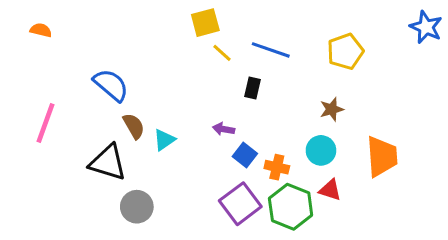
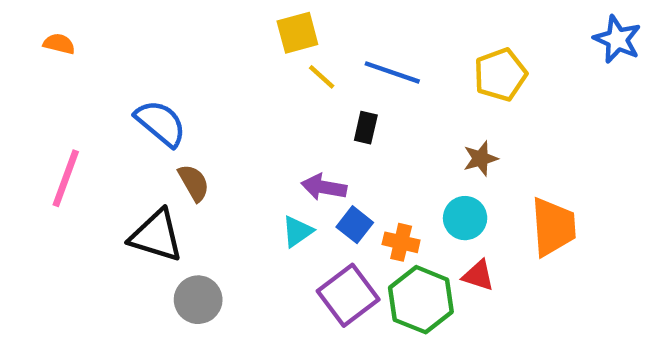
purple arrow: (224, 129) -> (324, 187), size x1.4
cyan triangle: (164, 140) -> (297, 231), moved

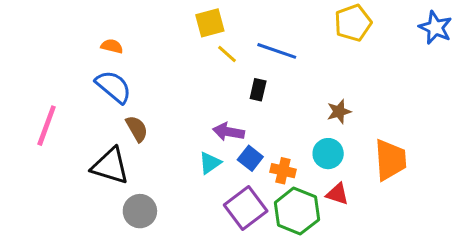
orange semicircle: (59, 44) -> (112, 46), moved
yellow pentagon: (500, 75) -> (353, 23), moved

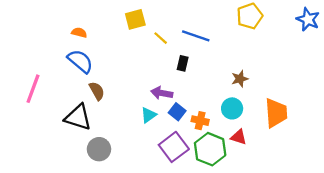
yellow square: (210, 23) -> (135, 19), moved

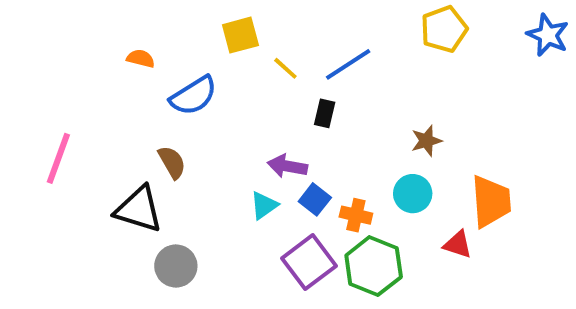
blue line: (196, 36) -> (348, 64), turned -52
blue semicircle: (80, 61) -> (193, 96), moved, turned 108
red triangle: (239, 137) -> (458, 244), moved

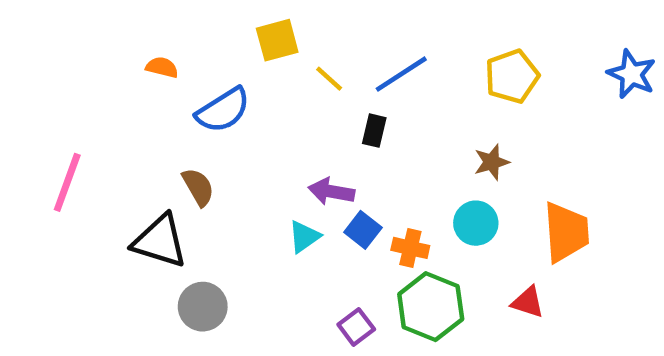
yellow pentagon: (444, 29) -> (512, 76), moved
blue star: (548, 35) -> (632, 74), moved
red triangle: (458, 244) -> (528, 302), moved
purple square: (309, 262) -> (356, 327), moved, size x0.6

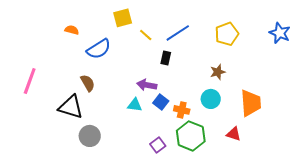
cyan triangle: (304, 237) -> (135, 105), turned 42

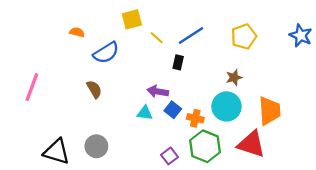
cyan circle: (211, 99) -> (227, 106), size x1.4
black triangle: (71, 107) -> (57, 152), moved
red triangle: (234, 134) -> (251, 144), size x1.8

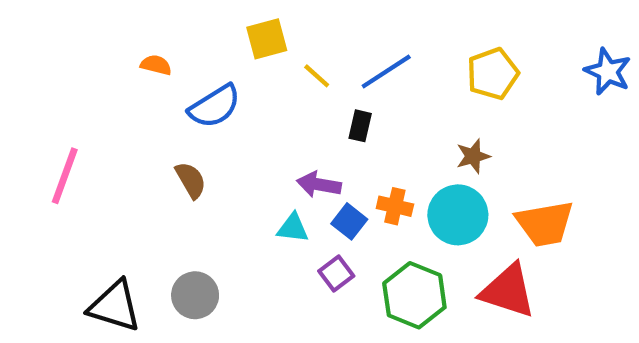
orange trapezoid: (270, 111) -> (545, 224), turned 84
orange cross: (195, 118) -> (395, 206), moved
purple square: (170, 156) -> (336, 274), moved

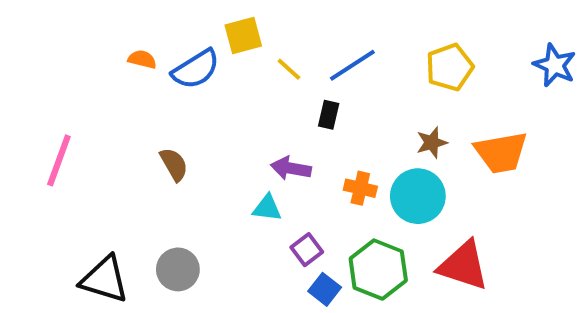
blue semicircle: (215, 106) -> (196, 69), moved
blue square: (349, 221) -> (325, 289), moved
orange trapezoid: (545, 224) -> (501, 152), moved

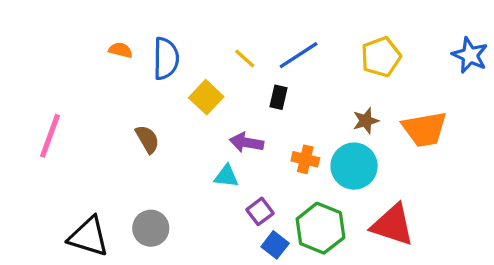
yellow square: (243, 35) -> (206, 97), moved, turned -32
blue semicircle: (196, 69) -> (166, 59), turned -57

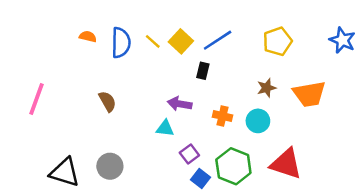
yellow line: (245, 59) -> (153, 41), moved
yellow square: (206, 97) -> (181, 41), moved
cyan circle: (354, 166) -> (258, 121), size x0.7

